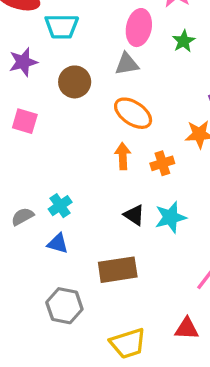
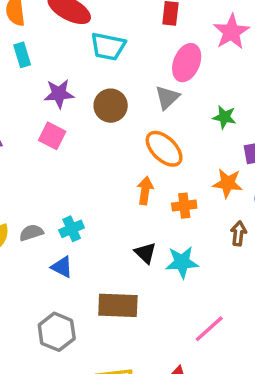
green star: (184, 41) -> (224, 117), moved, turned 30
purple star: (23, 62) -> (59, 94), moved
gray triangle: (127, 64) -> (167, 97), turned -45

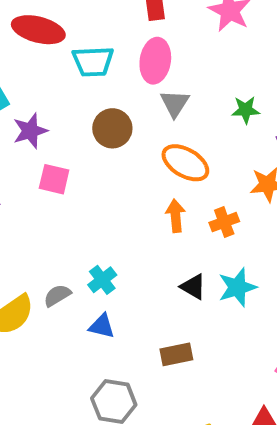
pink ellipse: (187, 63) -> (155, 61), moved
purple star: (59, 94) -> (30, 131), moved
brown rectangle: (118, 305) -> (176, 354), size x0.7

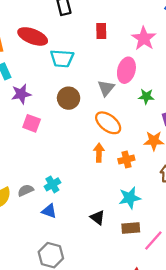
pink ellipse: (155, 61) -> (126, 70), moved
black triangle: (193, 287) -> (98, 217), moved
brown rectangle: (176, 354) -> (131, 228), moved

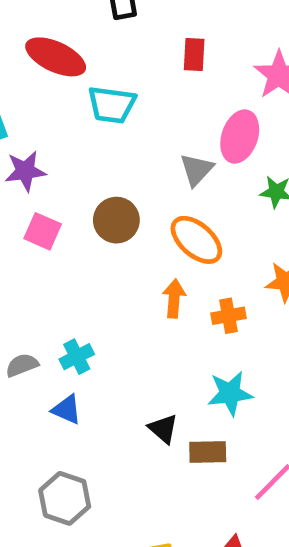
brown circle: (69, 98) -> (116, 220), moved
brown rectangle: (131, 228) -> (208, 452), moved

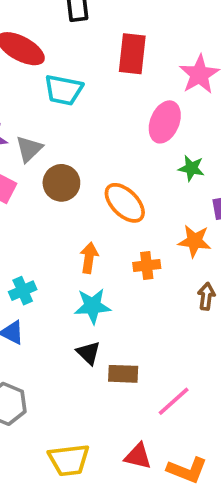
red rectangle: (194, 55) -> (132, 54), size x1.5
gray triangle: (197, 170) -> (29, 149), moved
orange arrow: (174, 299) -> (89, 258), moved
cyan star: (230, 393) -> (92, 306), moved

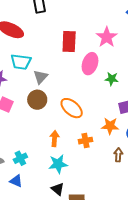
red rectangle: (132, 54) -> (69, 41), moved
cyan trapezoid: (64, 90) -> (21, 62), moved
gray triangle: (29, 149) -> (40, 77), moved
green star: (191, 168) -> (112, 79), moved

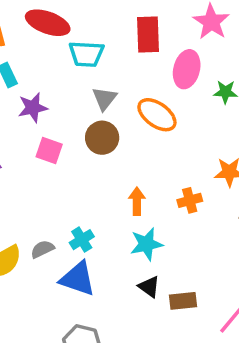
cyan trapezoid: (21, 62) -> (86, 54), moved
orange ellipse: (72, 108) -> (157, 115), moved
blue triangle: (16, 181) -> (78, 279), size x1.6

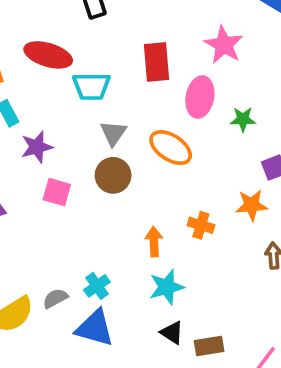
orange cross: (190, 200) -> (201, 225), moved, turned 35

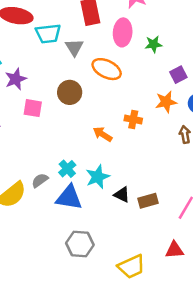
gray triangle: (113, 133) -> (74, 47), moved
orange arrow: (154, 242) -> (103, 134), turned -48
cyan star: (167, 287) -> (98, 177), moved

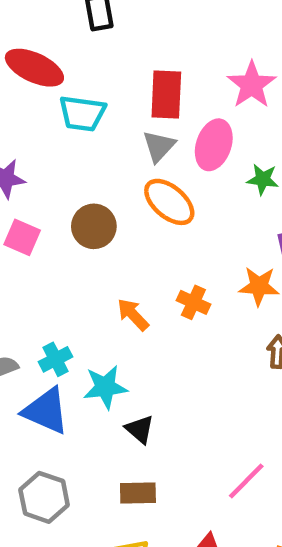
gray triangle: (74, 47) -> (159, 146), moved
brown rectangle: (148, 201) -> (138, 493), moved

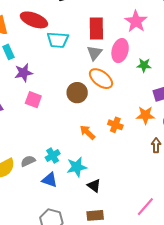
brown circle: (94, 226) -> (77, 93), moved
blue triangle: (46, 411) -> (50, 180), size x0.7

